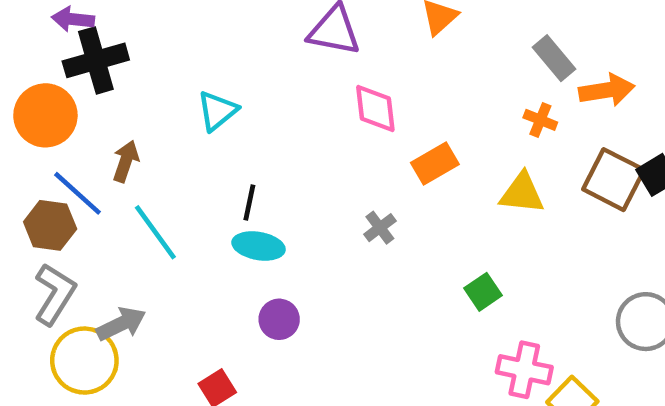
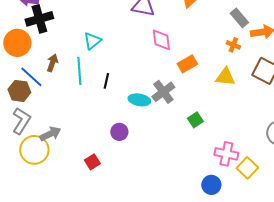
gray cross: (380, 228) -> (163, 92), size x1.6
cyan line: (155, 232) -> (79, 71), moved, turned 32
cyan ellipse: (259, 246) -> (139, 100), moved
green square: (483, 292) -> (195, 120), moved

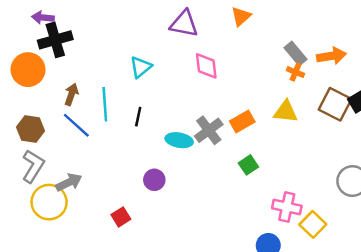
gray rectangle: (239, 18) -> (295, 53), moved
cyan triangle: (92, 41) -> (141, 67), moved
orange rectangle: (187, 64) -> (242, 122), moved
blue line: (31, 77) -> (76, 125), moved

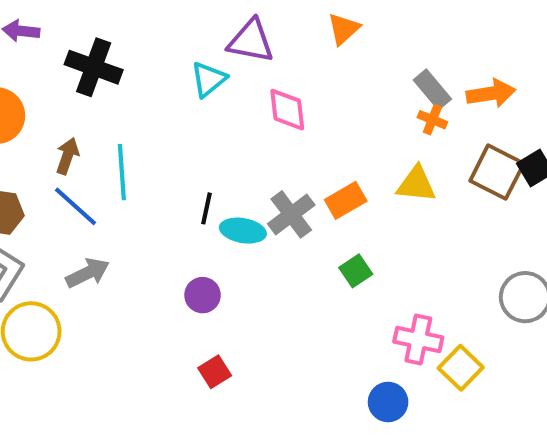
black cross: (55, 40) -> (94, 67), moved, turned 36
cyan triangle: (141, 67) -> (209, 79), moved
black line: (138, 117) -> (207, 208), moved
gray arrow: (69, 182) -> (88, 273), moved
red square: (121, 217) -> (215, 372), moved

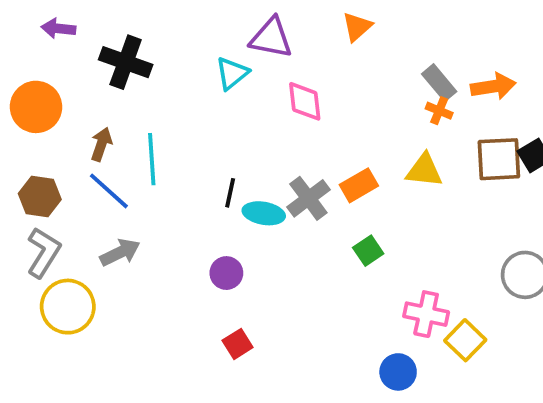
brown square: (497, 172) -> (499, 159), turned -30

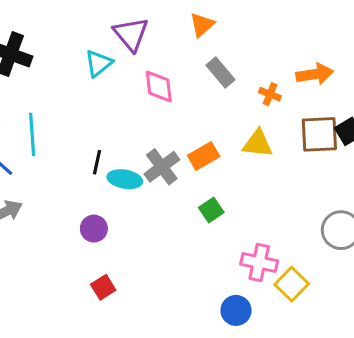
purple triangle: (271, 38) -> (131, 34), turned 39
gray rectangle: (439, 83) -> (221, 73), moved

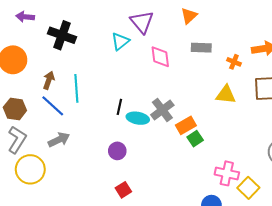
gray rectangle: (221, 73) -> (201, 48), turned -48
orange rectangle: (204, 156) -> (186, 125), moved

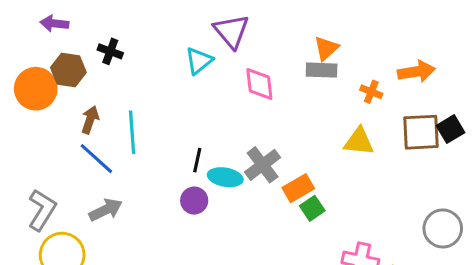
orange triangle: (189, 16) -> (326, 48), moved
black cross: (62, 35) -> (110, 51), size x0.6
brown hexagon: (15, 109) -> (68, 70), moved
purple circle: (117, 151) -> (194, 201), moved

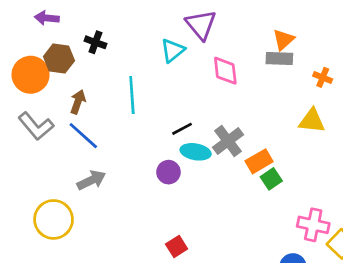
cyan line: (132, 132) -> (132, 95), moved
black line: (197, 160) -> (182, 129), moved, turned 50
gray L-shape: (42, 210) -> (36, 126), moved, turned 108

